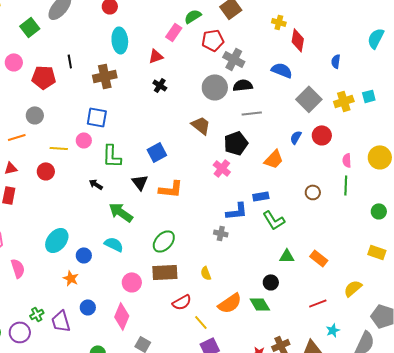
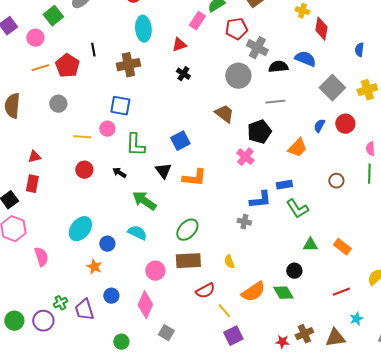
pink circle: (14, 62) -> (35, 38), moved
red pentagon: (44, 77) -> (67, 66), turned 30
black semicircle: (243, 85) -> (278, 67), moved
orange line: (17, 137) -> (40, 68), moved
red circle: (46, 171) -> (84, 170), moved

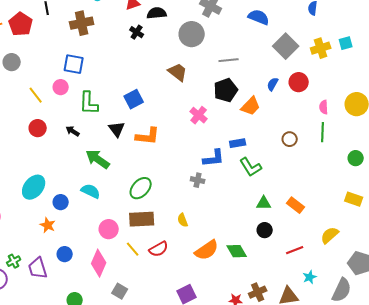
black semicircle: (278, 67) -> (157, 13), moved
black pentagon: (259, 132) -> (226, 90), moved
yellow line: (82, 137) -> (36, 95), turned 48
black circle: (294, 271) -> (265, 230), moved
yellow line: (224, 311) -> (133, 249), moved

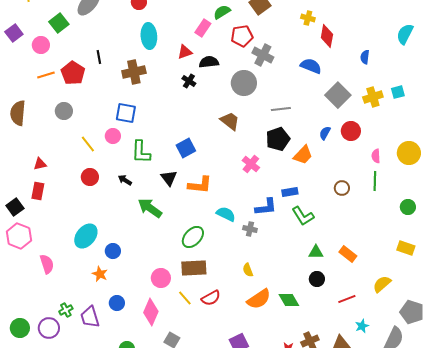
cyan semicircle: (91, 191) -> (226, 214), moved
yellow semicircle: (183, 220) -> (248, 270), moved

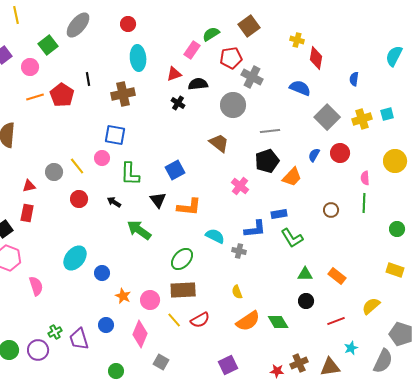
gray circle: (64, 111) -> (54, 172), moved
yellow circle: (409, 153) -> (395, 161), moved
orange star: (100, 274) -> (123, 296), moved

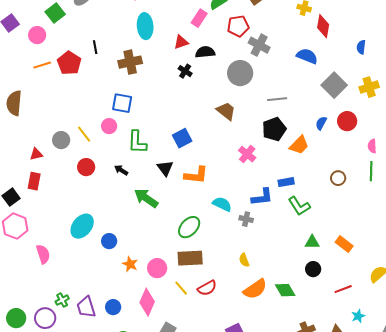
blue circle: (106, 325) -> (113, 307), moved

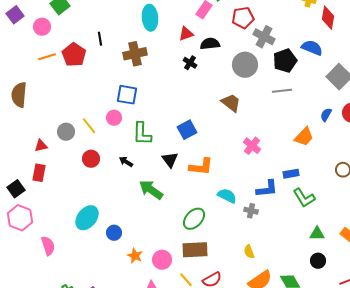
black pentagon: (274, 129) -> (285, 61), moved

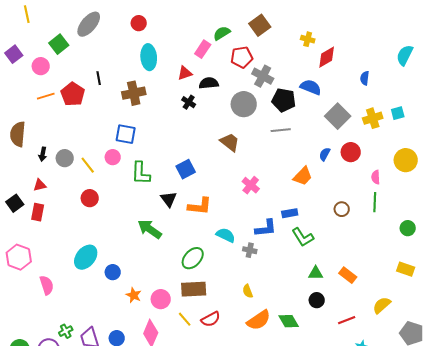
red diamond: (328, 18) -> (327, 57), turned 50
black pentagon: (285, 61) -> (284, 100), turned 30
gray circle: (66, 132) -> (65, 158), moved
black arrow: (126, 162) -> (43, 154), moved, turned -112
black square: (16, 189) -> (15, 203), moved

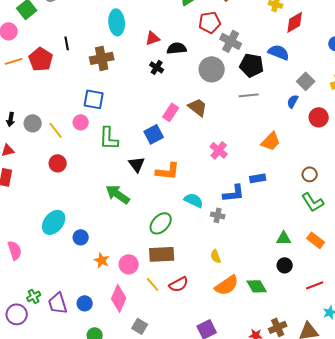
pink rectangle: (203, 49) -> (171, 112), moved
gray square: (338, 116) -> (306, 81), size x0.7
blue semicircle: (325, 154) -> (293, 101), moved
green L-shape: (303, 237) -> (313, 202), moved

